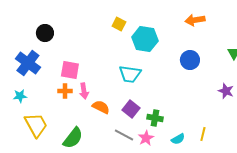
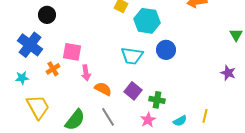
blue circle: (190, 60) -> (166, 50), moved
orange cross: (65, 91) -> (53, 69), moved, turned -32
gray line: (124, 135) -> (108, 117), moved, turned 30

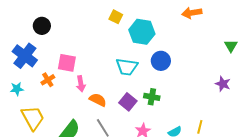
green cross: (157, 100) -> (152, 97), moved

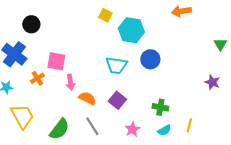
green cross: (152, 97) -> (160, 107), moved

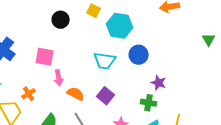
black circle: (31, 24) -> (61, 20), moved
orange cross: (37, 78) -> (29, 94), moved
purple star: (212, 82) -> (159, 83), moved

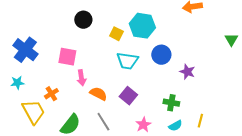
yellow square: (94, 11) -> (116, 34), moved
purple star: (159, 83) -> (187, 72), moved

